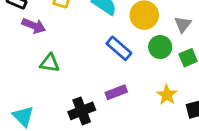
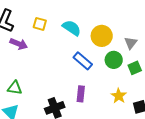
green triangle: (50, 63) -> (15, 88), moved
purple rectangle: (116, 92) -> (81, 94), turned -63

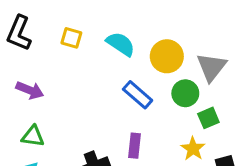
gray triangle: (131, 43) -> (211, 67), size x1.5
purple arrow: (19, 44) -> (30, 90), moved
green square: (135, 68) -> (208, 118), moved

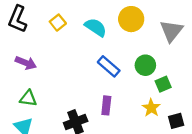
yellow square: (71, 38) -> (58, 23), turned 35
yellow circle: (167, 56) -> (131, 19), moved
gray triangle: (211, 67) -> (171, 31), moved

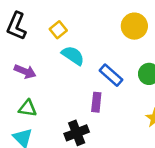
cyan semicircle: (96, 27) -> (73, 56), moved
purple rectangle: (106, 105) -> (96, 102), moved

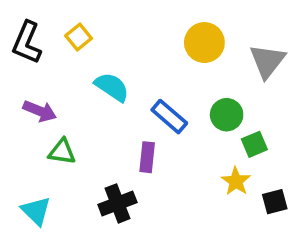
yellow square: (58, 30) -> (79, 37), moved
green triangle: (28, 108) -> (62, 152), moved

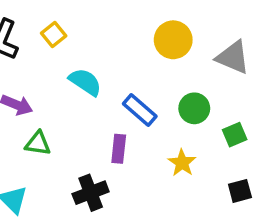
gray triangle: (267, 61) -> (233, 57), turned -45
green square: (254, 144) -> (235, 135), moved
yellow star: (236, 181) -> (182, 163), moved

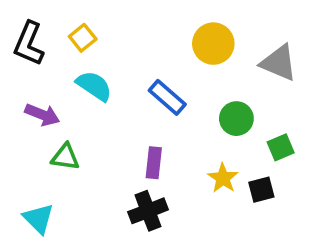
cyan semicircle: (85, 82) -> (94, 86), moved
blue rectangle: (140, 110) -> (167, 97), moved
black square: (240, 191) -> (261, 190), moved
black cross: (91, 193) -> (148, 211), moved

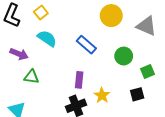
yellow star: (223, 178) -> (102, 95), moved

